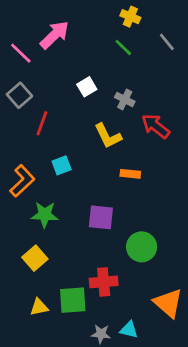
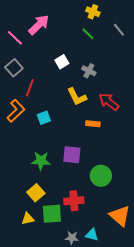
red arrow: (156, 126) -> (109, 102), moved
orange L-shape: (22, 181) -> (16, 111), moved
green star: (45, 215) -> (41, 161), moved
yellow square: (35, 258) -> (36, 193), moved

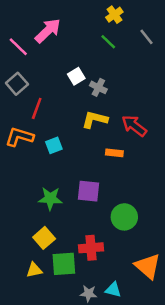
yellow cross: (93, 12) -> (114, 15), turned 32
gray cross: (89, 71) -> (98, 87), moved
yellow L-shape: (77, 97) -> (95, 119), turned 130
orange L-shape: (16, 111) -> (19, 137), turned -120

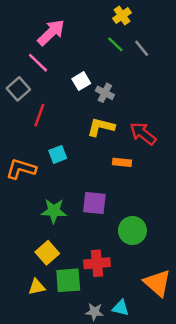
gray line: (147, 37) -> (142, 48), moved
pink line: (18, 47) -> (38, 63), moved
orange L-shape: (19, 137) -> (21, 169), moved

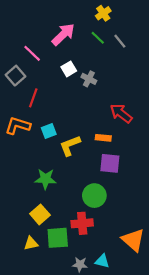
pink arrow: (51, 33) -> (63, 34), moved
yellow L-shape: (101, 127) -> (70, 146), moved, turned -35
orange L-shape: (21, 169) -> (18, 126), moved
purple square: (94, 203) -> (110, 163), moved
green circle: (132, 231) -> (94, 196), moved

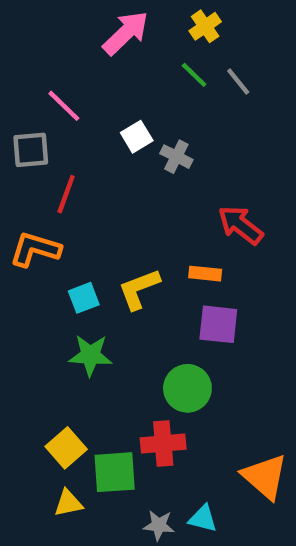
pink arrow: (63, 34) -> (126, 33), moved
gray square: (15, 76) -> (31, 150), turned 36
cyan square: (49, 131) -> (84, 298), moved
yellow square: (40, 214) -> (66, 448), moved
yellow triangle: (31, 243) -> (68, 503), moved

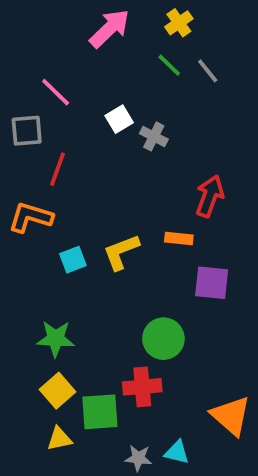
red arrow: (240, 225) -> (210, 196), turned 72
purple square: (218, 324) -> (212, 283), moved
green star: (90, 355) -> (56, 339), moved

